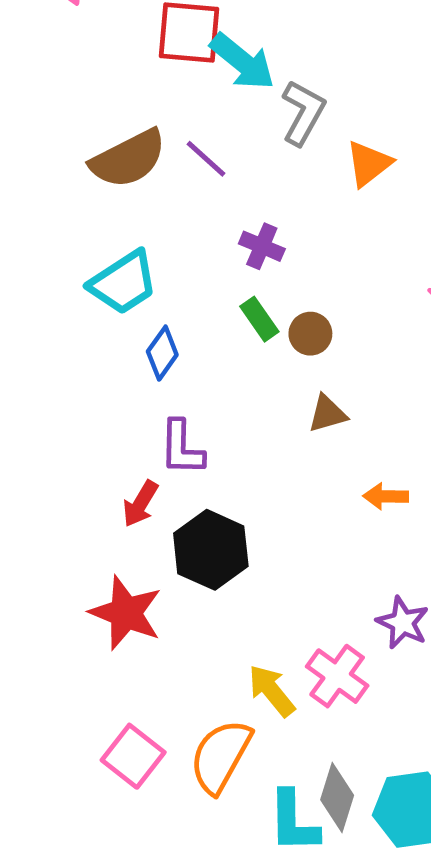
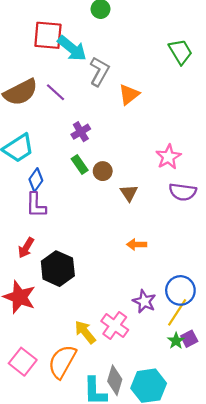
purple cross: (262, 246) -> (81, 132), turned 36
brown triangle: (327, 414) -> (129, 193), moved, turned -48
purple L-shape: (182, 448) -> (36, 205), moved

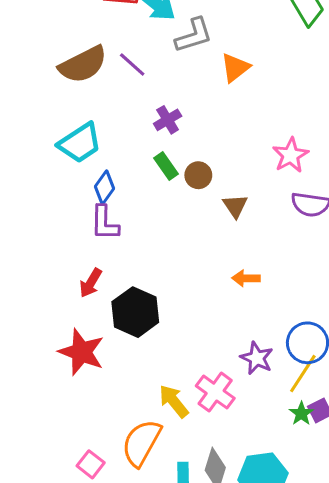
gray L-shape: (99, 71) -> (194, 35), turned 44
pink square: (23, 362) -> (91, 464), moved, size x0.7

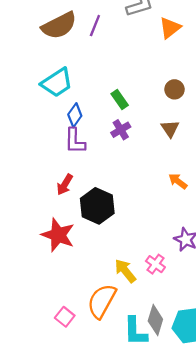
purple line: (132, 65) -> (95, 26), turned 70
purple cross: (168, 120) -> (121, 130), moved
brown circle: (198, 175) -> (174, 89), moved
orange arrow: (246, 278) -> (178, 181), turned 36
pink cross: (215, 392) -> (155, 264), size x0.7

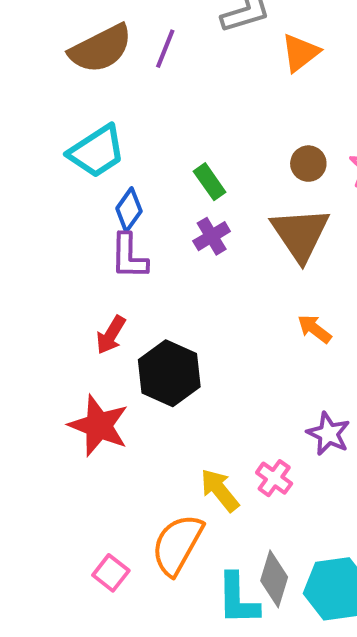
brown triangle: (170, 129) -> (300, 234), size x1.8

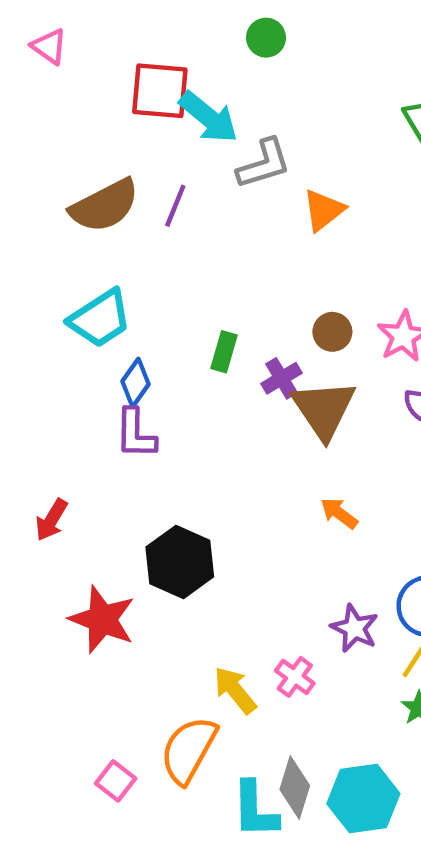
green rectangle: (210, 182) -> (224, 352), turned 51
purple cross: (212, 236) -> (282, 378), moved
red arrow: (111, 335) -> (51, 520), moved

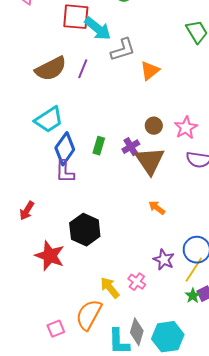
green rectangle: (224, 352) -> (99, 146), moved
blue diamond: (136, 383) -> (65, 149), size x1.5
pink square: (116, 781) -> (56, 329), turned 30

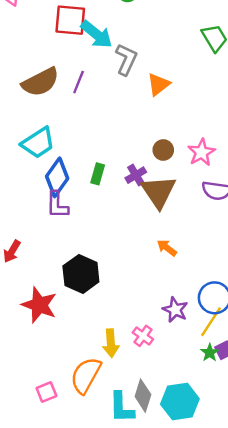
gray L-shape: (123, 50) -> (126, 59), turned -48
yellow arrow: (110, 288) -> (111, 343), turned -145

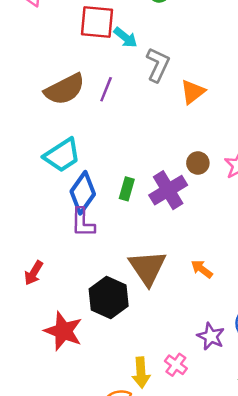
cyan arrow: (96, 34) -> (125, 38), size x0.7
purple cross: (136, 175) -> (168, 190), size x1.6
brown triangle: (158, 192) -> (147, 268), moved

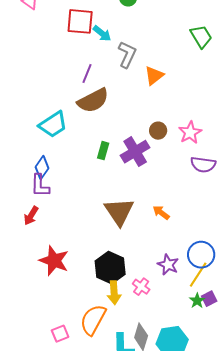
brown semicircle: (65, 89) -> (93, 101), moved
blue diamond: (83, 193) -> (42, 168), moved, size x0.7
purple L-shape: (83, 222) -> (40, 186), moved
black hexagon: (109, 297) -> (110, 268), moved

